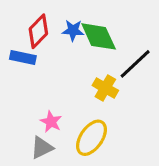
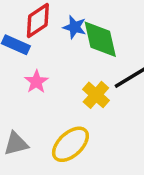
pink star: (51, 122) -> (36, 82), moved

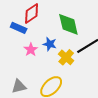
blue star: (75, 27) -> (50, 44), moved

